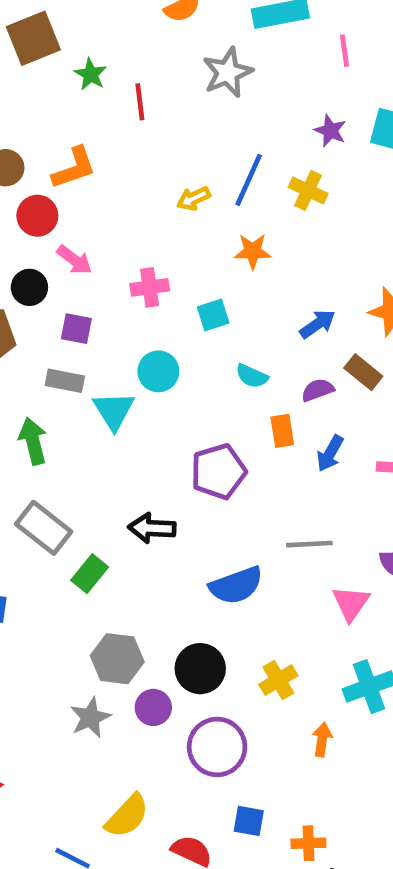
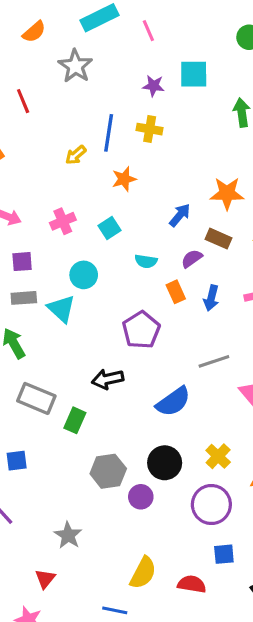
gray star: (90, 718) -> (68, 535), moved
purple circle: (217, 747) -> (211, 505), moved

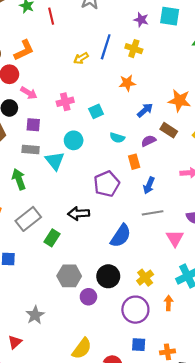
orange star: (124, 179) -> (127, 83), moved
blue arrow: (211, 298) -> (149, 185), moved
gray rectangle: (36, 398) -> (28, 219), turned -70
blue semicircle: (173, 402) -> (121, 236), turned -30

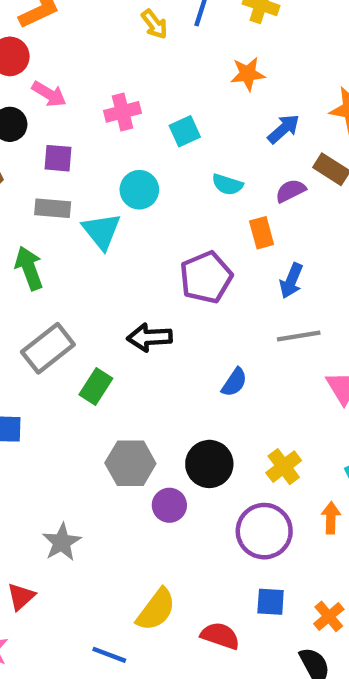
yellow arrow: (81, 58) -> (154, 24), turned -96
blue semicircle: (121, 236) -> (234, 382), size x0.6
orange cross: (167, 352) -> (329, 616), turned -32

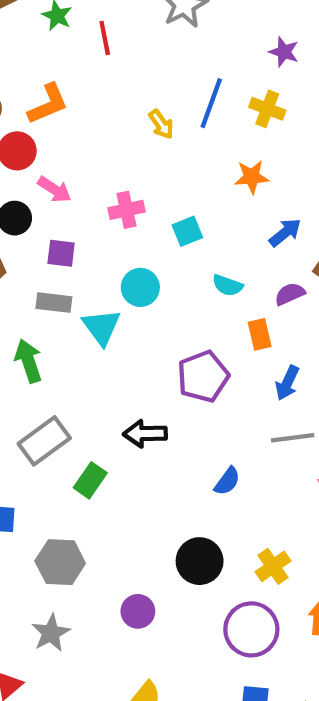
gray hexagon: (130, 463) -> (60, 562), moved
purple circle: (169, 505) -> (138, 611), moved

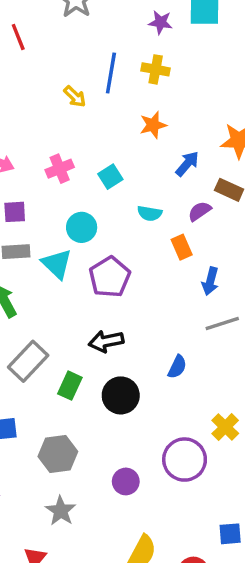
purple pentagon: (203, 376) -> (110, 277), moved
black circle: (200, 561) -> (121, 395), moved
purple circle: (251, 629) -> (185, 460), moved

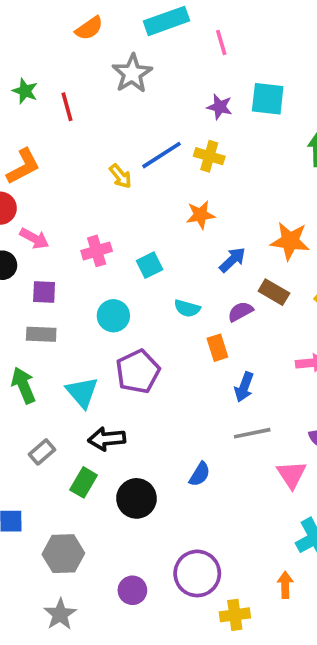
blue line: (111, 73) -> (161, 155), turned 42
cyan triangle: (57, 264) -> (82, 392), moved
black arrow: (106, 341) -> (107, 439), moved
gray rectangle: (28, 361) -> (42, 452), size x0.6
yellow cross: (225, 427) -> (235, 615), moved, turned 32

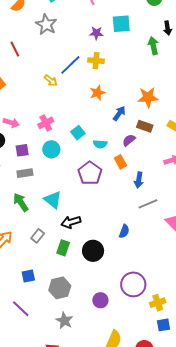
cyan square: (150, 265) -> (78, 133), moved
cyan circle: (113, 316) -> (51, 149), moved
purple pentagon: (138, 372) -> (90, 173), moved

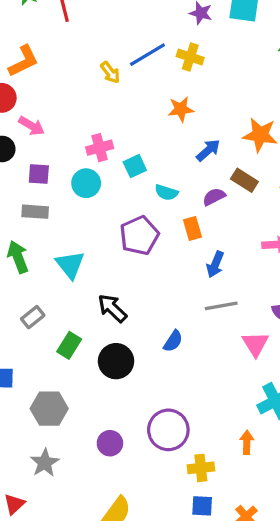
pink cross: (46, 123) -> (100, 148), moved
black arrow: (71, 222) -> (112, 308), moved, turned 48

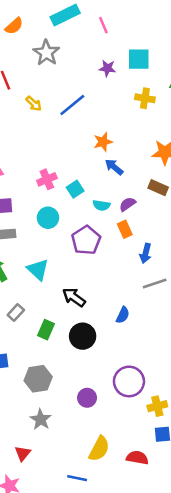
yellow cross: (190, 57) -> (145, 98), moved
yellow arrow: (110, 72) -> (34, 104), moved
blue arrow: (208, 150) -> (114, 167), moved, turned -90
cyan circle: (86, 183) -> (48, 218), moved
purple semicircle: (214, 197) -> (127, 204), moved

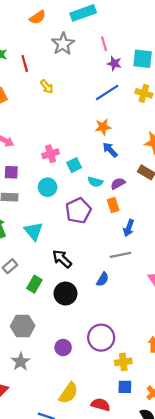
pink line: (103, 25) -> (104, 44), moved
blue line: (72, 105) -> (107, 92), moved
gray line: (155, 284) -> (120, 255), moved

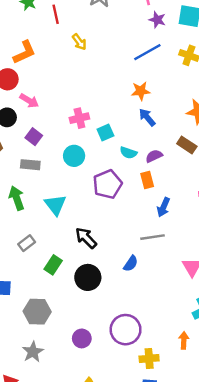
purple square: (11, 172) -> (34, 137), turned 32

